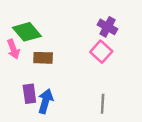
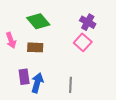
green diamond: (27, 32) -> (38, 21), moved
gray line: (103, 104) -> (71, 85), moved

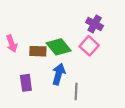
green diamond: (38, 21) -> (59, 47), moved
blue arrow: (37, 83) -> (59, 74), moved

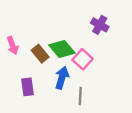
pink square: (89, 46) -> (83, 59), moved
brown rectangle: (38, 51) -> (40, 54), turned 49

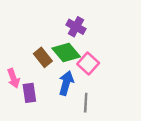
purple cross: (100, 25) -> (76, 27), moved
pink arrow: (13, 46) -> (13, 78), moved

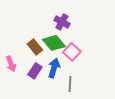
purple rectangle: (29, 93) -> (35, 71), moved, turned 42

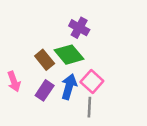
pink square: (72, 52) -> (92, 82), moved

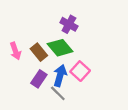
pink arrow: (14, 82) -> (15, 51), moved
gray line: (89, 107) -> (58, 93), moved, turned -48

